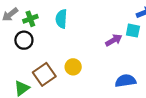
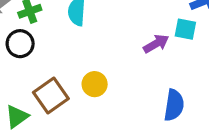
blue semicircle: (125, 81) -> (174, 105), turned 108

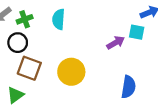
yellow circle: (95, 84) -> (71, 72), size x1.5
brown square: (51, 95) -> (29, 68), moved, turned -35

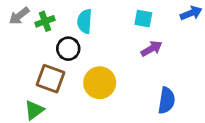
cyan square: (137, 32) -> (143, 19), moved
black circle: (18, 43) -> (68, 49), moved

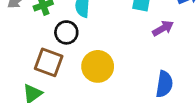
purple arrow: (151, 49) -> (163, 28), moved

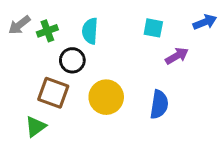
blue semicircle: (164, 84) -> (159, 104), moved

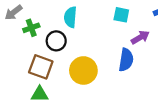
green cross: (47, 31) -> (31, 28), moved
blue semicircle: (159, 104) -> (126, 60), moved
green triangle: (36, 127) -> (40, 94), moved, turned 36

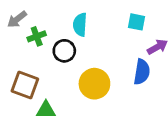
brown square: (41, 67) -> (25, 85), moved

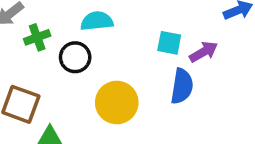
cyan square: (137, 22) -> (169, 43), moved
cyan semicircle: (80, 25) -> (97, 21), turned 80

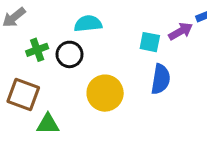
green cross: (37, 37) -> (37, 50), moved
purple arrow: (204, 52) -> (181, 31), moved

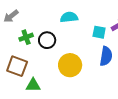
cyan semicircle: (88, 24) -> (69, 17), moved

